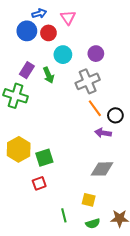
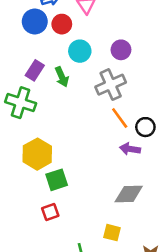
yellow hexagon: (19, 149) -> (37, 154), moved

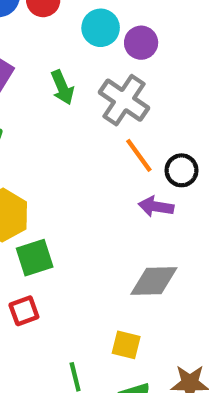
cyan circle: (80, 51) -> (101, 28), moved
green arrow: (62, 77) -> (62, 87), moved
gray cross: (111, 85) -> (124, 100), turned -32

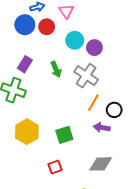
orange line: (139, 155) -> (93, 103), turned 66
green square: (35, 258) -> (64, 135), moved
red square: (24, 311) -> (55, 167), moved

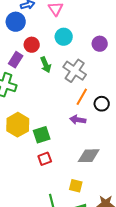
red circle: (47, 27) -> (32, 45), moved
purple circle: (94, 48) -> (100, 44), moved
purple arrow: (102, 128) -> (78, 120), moved
green square: (64, 135) -> (42, 135), moved

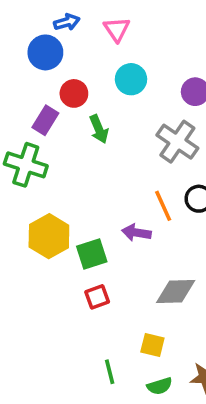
gray cross: (75, 71) -> (177, 142), moved
orange line: (82, 97) -> (163, 206), moved, turned -54
purple arrow: (78, 120) -> (136, 233), moved

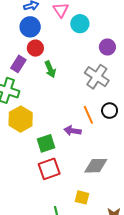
blue circle: (45, 52) -> (30, 27), moved
cyan circle: (131, 79) -> (80, 24), moved
yellow hexagon: (49, 236) -> (21, 119), moved
red square: (97, 297) -> (49, 169), size x1.5

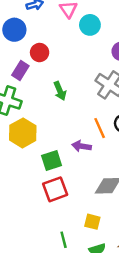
blue circle: (30, 27) -> (14, 30), moved
green arrow: (50, 69) -> (60, 91), moved

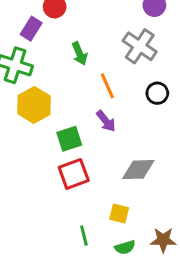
orange line: (100, 128) -> (107, 86), moved
purple arrow: (82, 146) -> (106, 121), turned -138

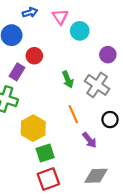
green arrow: (80, 54) -> (68, 80), moved
yellow hexagon: (34, 105) -> (33, 128), moved
purple arrow: (106, 121) -> (89, 140), moved

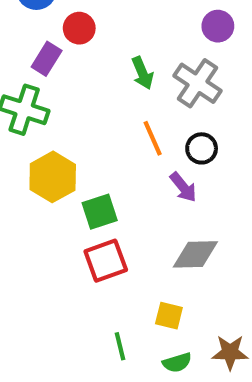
black circle: (110, 120) -> (202, 148), moved
yellow hexagon: (33, 128) -> (53, 177), moved

